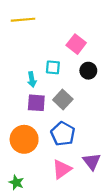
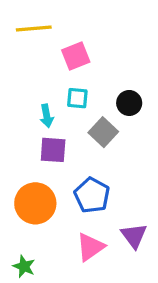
pink square: (76, 44) -> (76, 56), moved, turned 30
gray square: (63, 99) -> (103, 132), moved

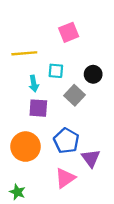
yellow line: (34, 29) -> (24, 53), moved
pink square: (76, 56) -> (69, 32), moved
purple triangle: (134, 236) -> (91, 158), moved

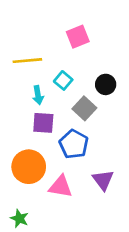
cyan square: (56, 71) -> (63, 80), turned 35
blue pentagon: (66, 141) -> (74, 144), moved
pink triangle: (65, 178) -> (61, 187), moved, turned 45

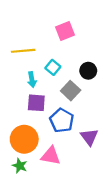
purple triangle: (103, 180) -> (89, 137), moved
green star: (19, 218) -> (20, 166), moved

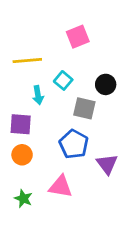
gray square: (71, 91) -> (84, 108), turned -30
purple square: (36, 103) -> (21, 124), moved
orange circle: (24, 139) -> (22, 155), moved, size x0.6

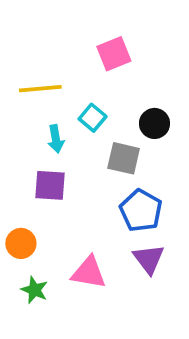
purple square: (21, 124) -> (50, 185), moved
blue pentagon: (74, 144) -> (141, 211), moved
orange circle: (22, 155) -> (21, 243), moved
purple triangle: (107, 164) -> (149, 259), moved

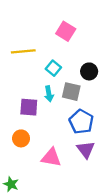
pink square: (114, 54) -> (66, 31), turned -36
cyan arrow: (56, 139) -> (49, 94), moved
orange circle: (21, 243) -> (21, 138), moved
green star: (35, 290) -> (11, 184), moved

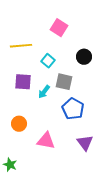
black circle: (89, 71) -> (84, 57), moved
cyan arrow: (49, 94) -> (44, 92), moved, turned 48
purple square: (29, 107) -> (23, 82), moved
purple triangle: (86, 150) -> (85, 143), moved

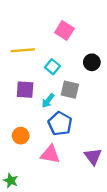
blue pentagon: (73, 109) -> (60, 124), moved

